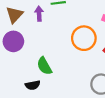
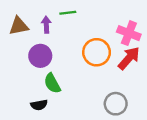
brown triangle: (14, 15) -> (19, 26), turned 36
purple circle: (13, 41) -> (40, 56), moved

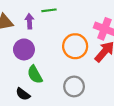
gray circle: (116, 104) -> (74, 86), moved
black semicircle: (39, 105) -> (23, 94), turned 48

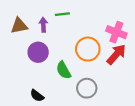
green semicircle: (35, 75) -> (63, 70), moved

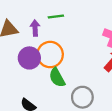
orange circle: (88, 49) -> (50, 55), moved

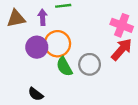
gray circle: (82, 97) -> (90, 64), moved

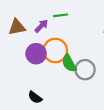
purple arrow: (43, 17) -> (41, 26), turned 48
green semicircle: (64, 67) -> (69, 63), moved

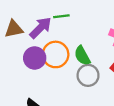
purple arrow: (41, 26) -> (40, 28), size x1.5
green semicircle: (69, 63) -> (82, 56), moved

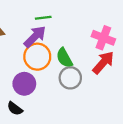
purple arrow: (40, 28) -> (35, 37), moved
purple circle: (35, 58) -> (24, 84), moved

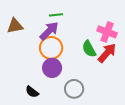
green semicircle: (64, 58) -> (89, 49), moved
gray circle: (70, 78) -> (74, 89), moved
purple circle: (24, 84) -> (52, 68), moved

